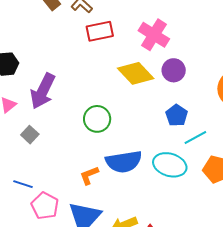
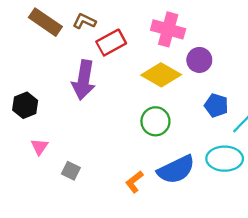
purple arrow: (43, 91) -> (84, 80), moved
green circle: (97, 119) -> (155, 121), moved
orange L-shape: (89, 175) -> (134, 182), moved

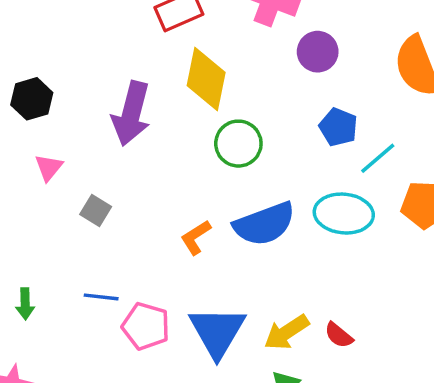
yellow diamond: (161, 75) -> (206, 79), moved, turned 66
purple arrow: (84, 80) -> (131, 114), moved

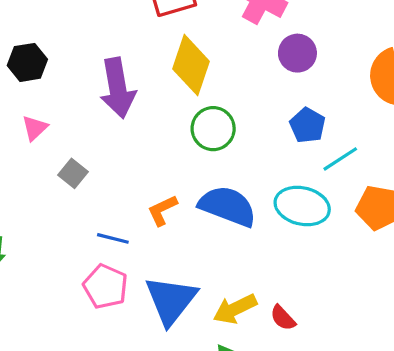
purple arrow: (131, 114) -> (118, 88), turned -32
blue semicircle: (264, 224) -> (228, 206), turned -146
blue line: (101, 297) -> (113, 238), moved

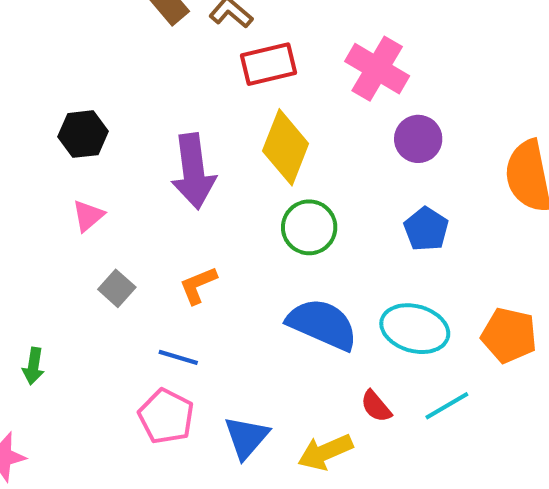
cyan line: (340, 159) -> (447, 406), moved
gray square: (73, 173) -> (117, 288), moved
orange L-shape: (162, 210) -> (198, 285), moved
blue triangle: (171, 300) -> (246, 437), size x0.7
red semicircle: (283, 318) -> (376, 406), moved

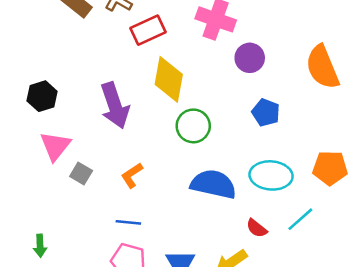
pink triangle: (88, 216) -> (55, 146), size x1.5
gray square: (117, 288) -> (81, 173), moved

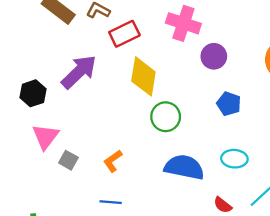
purple arrow: (115, 106) -> (79, 72), moved, turned -114
cyan ellipse: (271, 175) -> (234, 159), size x0.7

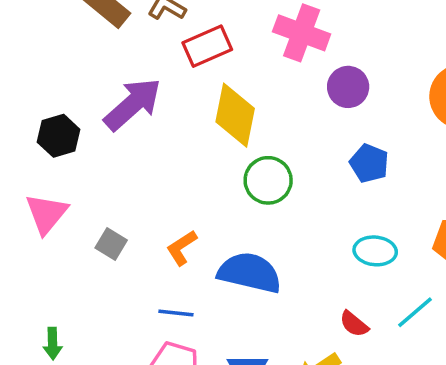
pink triangle: (45, 137) -> (46, 214), moved
blue semicircle: (184, 167) -> (250, 273), moved

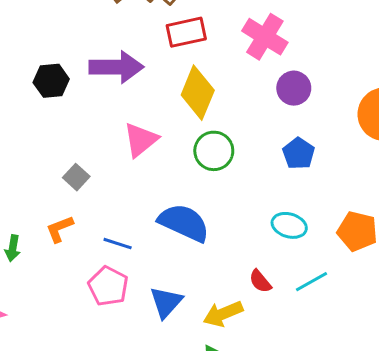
purple arrow: (133, 104) -> (116, 67), turned 30
pink triangle: (46, 214) -> (141, 140), moved
orange L-shape: (182, 248) -> (60, 229), moved

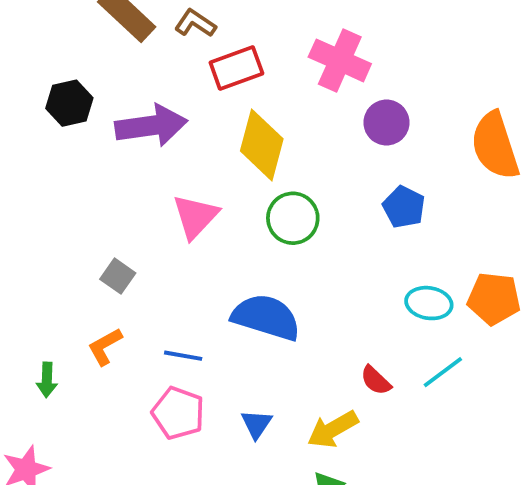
black hexagon: (51, 81) -> (69, 103), moved
cyan ellipse: (289, 225) -> (429, 303), moved
blue triangle: (166, 302) -> (256, 424), size x0.7

